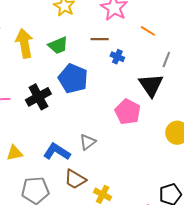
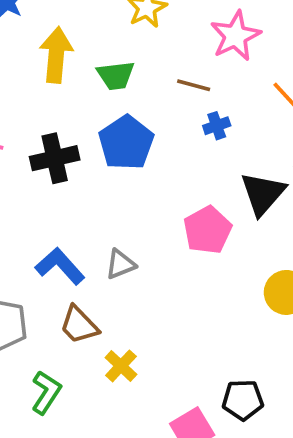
blue cross: (117, 57) -> (217, 126), turned 32

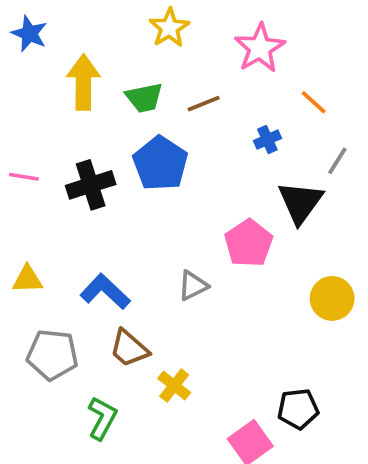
brown line: (194, 85) -> (204, 104), moved, turned -32
blue cross: (217, 126) -> (267, 140), moved
gray triangle: (120, 264) -> (193, 286), moved

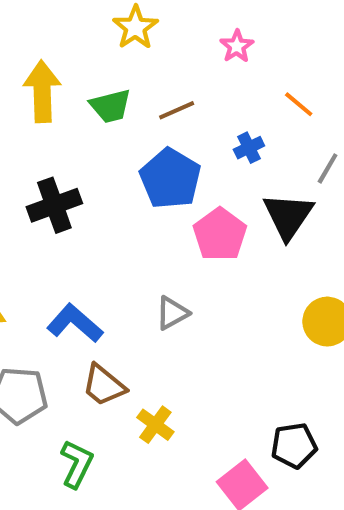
pink star: (260, 48) -> (237, 46), size x0.6
blue pentagon: (160, 163) -> (170, 179), moved
pink pentagon: (249, 243) -> (220, 234), moved

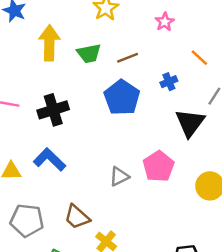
pink pentagon: (220, 234) -> (159, 166), moved
blue L-shape: (75, 323) -> (49, 160), moved

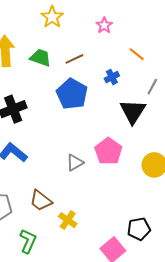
green trapezoid: (89, 53) -> (40, 58), turned -145

